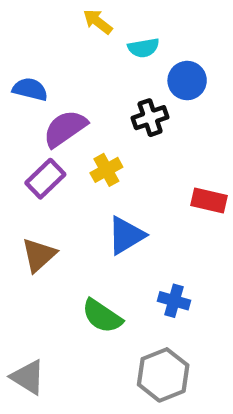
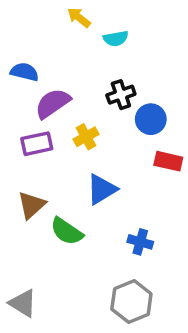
blue circle: (187, 81) -> (151, 119), moved
purple rectangle: (45, 179) -> (37, 144), turned 32
green semicircle: (102, 316) -> (67, 231), moved

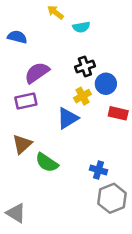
blue semicircle: (25, 72) -> (17, 37), moved
yellow cross: (86, 137) -> (82, 96), moved
blue triangle: (102, 189) -> (68, 118), moved
gray hexagon: (131, 301) -> (112, 198), moved

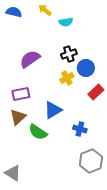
blue semicircle: (17, 37) -> (14, 12), moved
purple rectangle: (26, 101) -> (21, 94), moved
red rectangle: (118, 113) -> (96, 92), turned -56
blue triangle: (68, 118) -> (53, 110), moved
blue cross: (98, 170) -> (80, 129), moved

